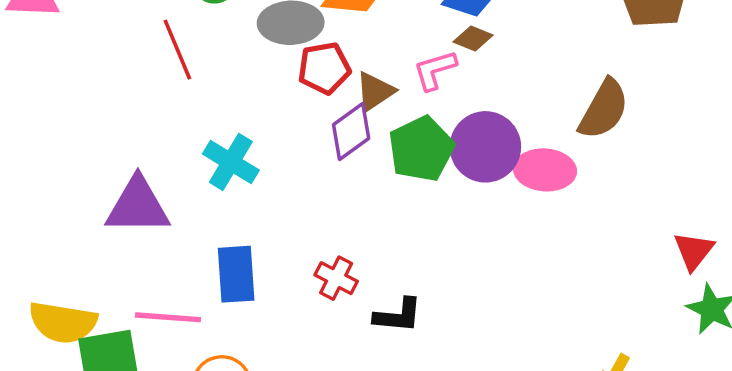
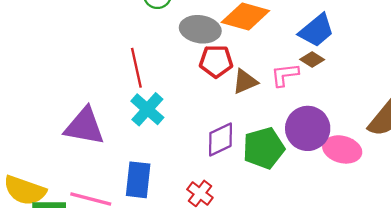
red line: (177, 50) -> (136, 68), moved
purple diamond: (351, 131) -> (220, 139), moved
green pentagon: (421, 149) -> (264, 148), moved

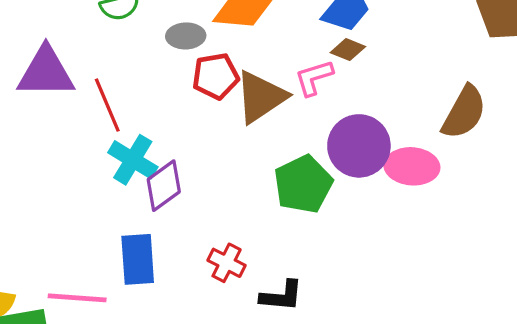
gray ellipse: (200, 29) -> (186, 36), size x0.7
brown triangle: (245, 81) -> (261, 97), size x1.5
purple triangle: (84, 126) -> (46, 72), moved
purple diamond: (220, 139) -> (164, 186), moved

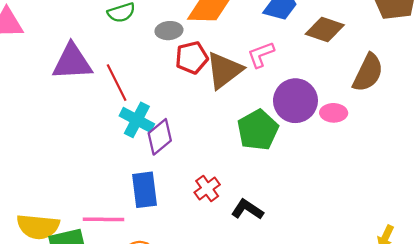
brown diamond: (348, 50) -> (325, 30), moved, size x1.6
pink ellipse: (412, 166) -> (334, 113), size x0.7
red cross: (227, 263) -> (207, 188), turned 30
black L-shape: (282, 296) -> (247, 209), turned -148

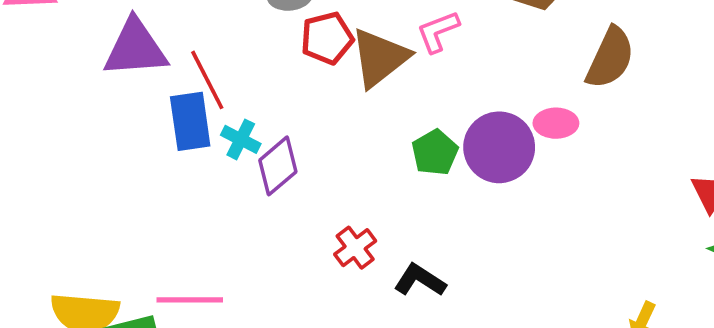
purple circle: (295, 101) -> (499, 147), moved
cyan cross: (137, 120) -> (241, 139), size x0.7
green pentagon: (258, 130) -> (435, 153), size x0.7
blue rectangle: (144, 190) -> (190, 121), moved

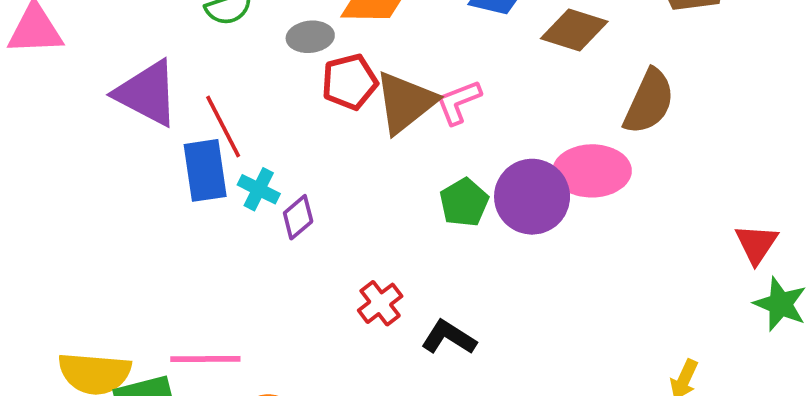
pink L-shape: (438, 32) -> (459, 102), moved
purple triangle: (135, 48) -> (147, 93), turned 32
pink ellipse: (556, 123) -> (592, 171), size x1.6
purple diamond: (278, 166) -> (298, 217), size x0.7

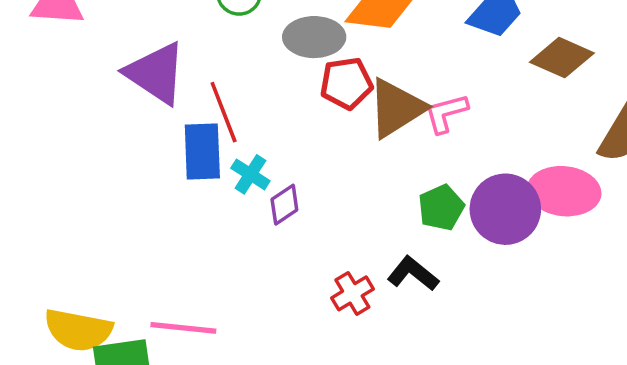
gray ellipse: (310, 37) -> (314, 37), size x1.4
black L-shape: (449, 337) -> (413, 274), moved

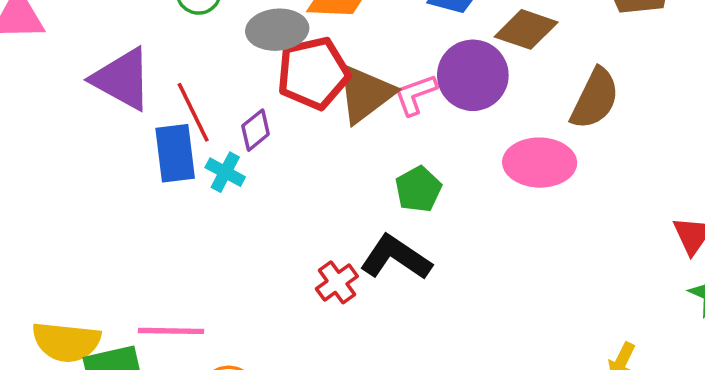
red pentagon: (346, 83) -> (313, 73), size x1.4
purple diamond: (284, 205) -> (256, 130), moved
purple circle: (505, 209) -> (473, 75), moved
black L-shape: (413, 274) -> (396, 258), size x1.4

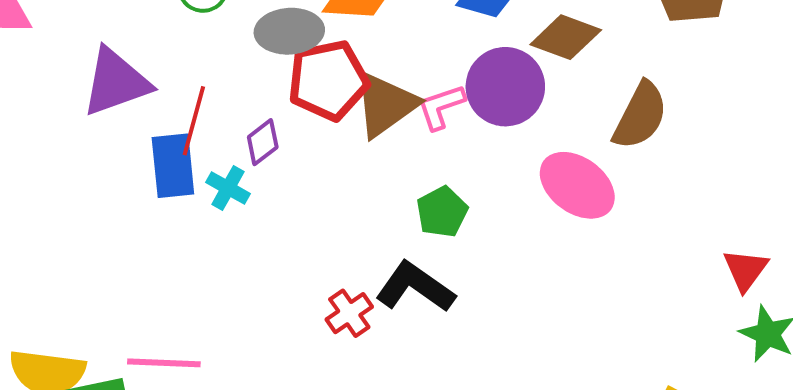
purple triangle: (122, 79) -> (116, 82), turned -50
red line: (193, 112) -> (194, 121), turned 40
pink ellipse: (540, 163) -> (577, 185), turned 34

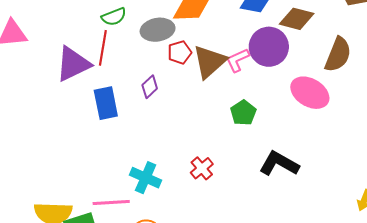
red pentagon: (328, 80) -> (180, 52), size x0.6
red line: (194, 121) -> (103, 48), moved
cyan cross: (228, 188) -> (146, 178), moved, size x1.4
black L-shape: (415, 287) -> (279, 164), moved

